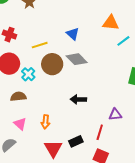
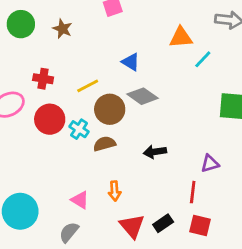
brown semicircle: (18, 97) -> (104, 144), moved
black rectangle: (76, 141) -> (163, 223), moved

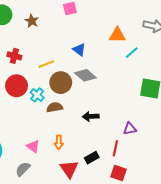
black rectangle: (163, 223) -> (92, 158), moved

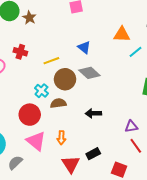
brown star: (32, 21) -> (29, 18), moved
red circle: (17, 86) -> (30, 115), moved
pink triangle: (33, 146) -> (36, 141), size x1.5
red line: (115, 148) -> (136, 146), moved, turned -49
gray semicircle: (23, 169) -> (15, 163), moved

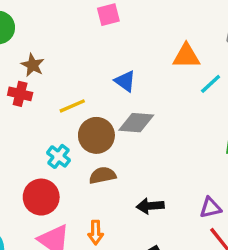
brown star: (29, 18) -> (33, 65), moved
gray diamond: (89, 73) -> (136, 123), turned -35
brown semicircle: (58, 103) -> (102, 175), moved
black arrow: (93, 113) -> (150, 206), moved

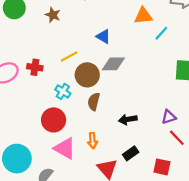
brown star: (33, 65) -> (53, 15), moved
red cross: (20, 94) -> (35, 67), moved
brown semicircle: (102, 175) -> (94, 102), turned -60

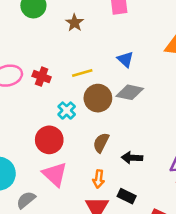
brown semicircle: (94, 102) -> (101, 143), moved
orange arrow: (93, 141) -> (99, 179), moved
black rectangle: (131, 153) -> (127, 196), turned 49

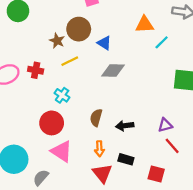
brown star: (75, 23) -> (57, 41), moved
brown circle: (98, 98) -> (79, 29), moved

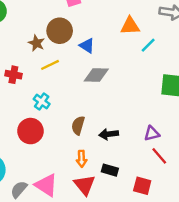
pink triangle: (61, 151) -> (46, 185), moved

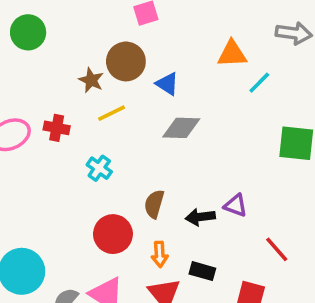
red circle: (30, 131) -> (113, 234), moved
purple triangle: (152, 134) -> (236, 205), moved, turned 35

